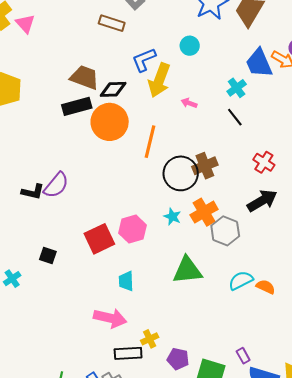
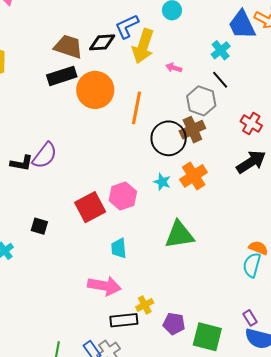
black diamond: (113, 89) -> (102, 42), moved
gray hexagon: (225, 231) -> (201, 101), moved
cyan semicircle: (241, 280) -> (252, 265), moved, turned -45
purple rectangle: (243, 356) -> (250, 318), moved

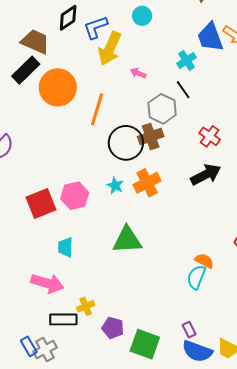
black diamond: (102, 42) -> (68, 18), moved, turned -36
black rectangle: (62, 76) -> (26, 70), turned -32

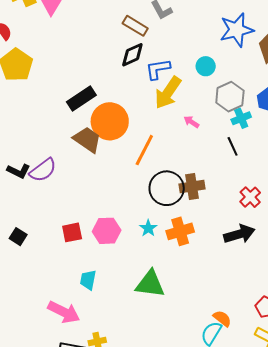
brown trapezoid: (35, 42) -> (87, 140), moved
gray hexagon: (162, 109) -> (230, 97), moved
red square: (41, 204) -> (72, 232), size x0.7

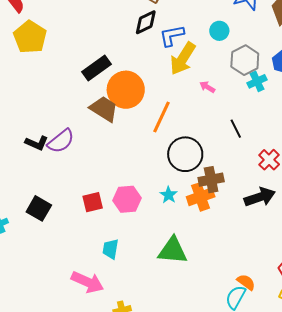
black line: (233, 146) -> (236, 129), moved
brown cross: (192, 186) -> (211, 180), moved
black square: (18, 237) -> (39, 208), size x1.4

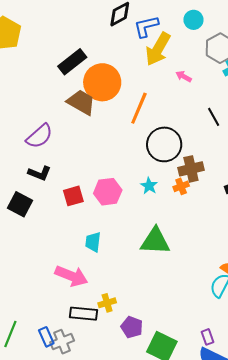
black L-shape: (37, 143) -> (40, 173), moved
orange cross: (201, 197) -> (181, 186), size x0.6

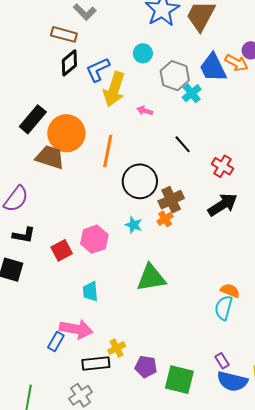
blue rectangle: (46, 337) -> (56, 341), moved, turned 66

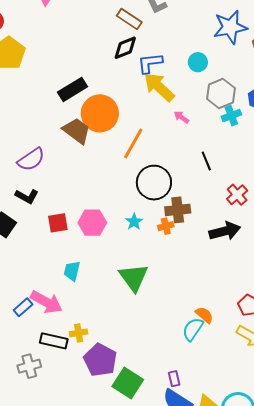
yellow arrow: (114, 89) -> (159, 87), turned 96
green triangle: (151, 278) -> (134, 277), turned 44
purple pentagon: (146, 367) -> (100, 360), size x1.5

